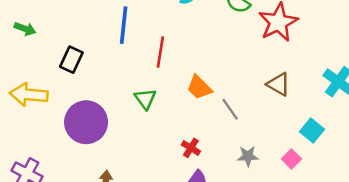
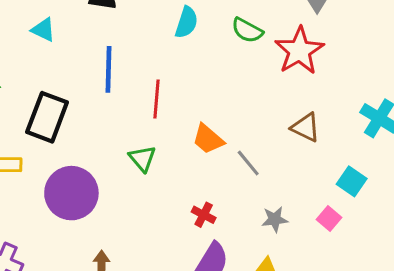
black rectangle: (71, 60) -> (47, 117), size x1.5

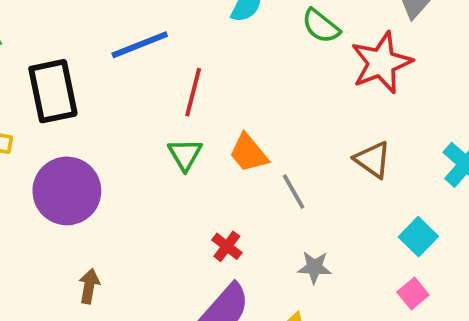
blue line: (108, 69) -> (140, 45), turned 57
black rectangle: (47, 117) -> (53, 91), turned -42
green triangle: (142, 158) -> (185, 154), moved
pink square: (329, 219) -> (413, 294), moved

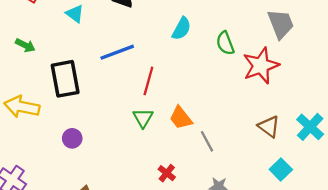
green semicircle: (321, 26) -> (225, 43), turned 30
brown triangle: (373, 160) -> (269, 126), moved
purple circle: (67, 191) -> (72, 138), size x0.5

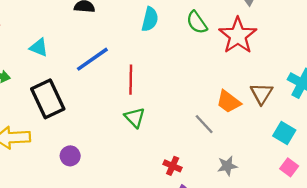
cyan triangle: (75, 14) -> (39, 47), moved
orange trapezoid: (181, 118) -> (229, 102), moved
brown triangle: (269, 126) -> (261, 94), turned 40

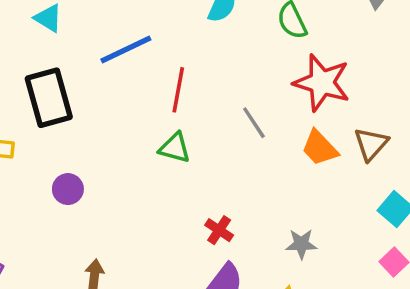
red star: (238, 35) -> (322, 83), moved, turned -30
green triangle: (135, 118) -> (175, 148), turned -40
gray line: (204, 124) -> (254, 123), moved

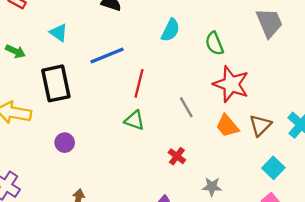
red cross: (219, 230) -> (177, 156), moved

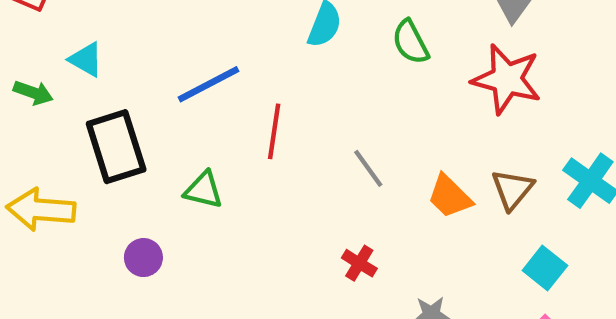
cyan triangle: (59, 33) -> (86, 59), moved
red star: (231, 84) -> (507, 79), moved
green triangle: (135, 120) -> (204, 190), moved

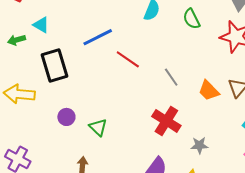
green arrow: (33, 93) -> (17, 40), turned 144
red line: (274, 131) -> (128, 59), turned -65
green triangle: (204, 190) -> (98, 127), moved, turned 30
red cross: (359, 263) -> (166, 121), size x1.8

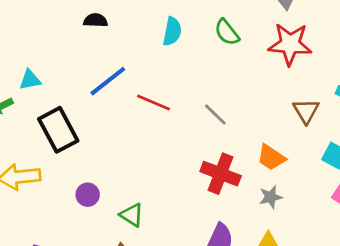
cyan triangle: (41, 25) -> (30, 80), turned -30
orange trapezoid: (209, 91) -> (271, 157), moved
green triangle: (98, 127) -> (132, 215), moved

